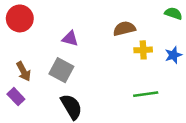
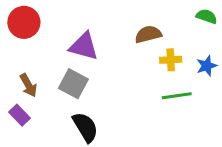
purple triangle: (70, 39) -> (84, 46), size x1.5
green line: (146, 94) -> (177, 96), moved

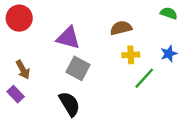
yellow cross: (171, 60) -> (131, 55), moved
gray square: (73, 84) -> (78, 68), moved
green line: (177, 96) -> (144, 78), turned -40

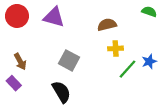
purple triangle: (68, 38) -> (54, 17), moved
blue star: (169, 54) -> (149, 61), moved

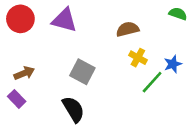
yellow cross: (116, 48) -> (138, 58), turned 32
brown arrow: (20, 61) -> (24, 73), turned -84
blue star: (149, 61) -> (173, 64), moved

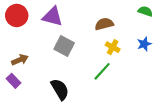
blue star: (173, 64) -> (144, 44), moved
gray square: (82, 72) -> (64, 46), moved
green line: (152, 82) -> (102, 71), moved

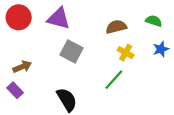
green semicircle: (145, 11) -> (154, 21), moved

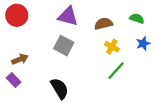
purple triangle: (59, 19) -> (68, 16), moved
green line: (114, 80) -> (116, 71), moved

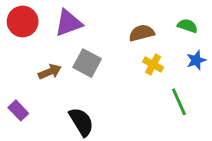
purple triangle: (68, 16) -> (68, 23), moved, turned -35
brown arrow: (20, 59) -> (50, 72), moved
green line: (116, 71) -> (179, 102), moved, turned -66

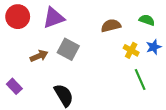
yellow cross: (153, 65) -> (131, 50), moved

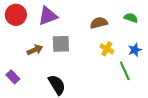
blue star: (154, 47) -> (135, 50), moved
gray square: (68, 49) -> (61, 44), turned -30
yellow cross: (131, 50) -> (107, 49), moved

